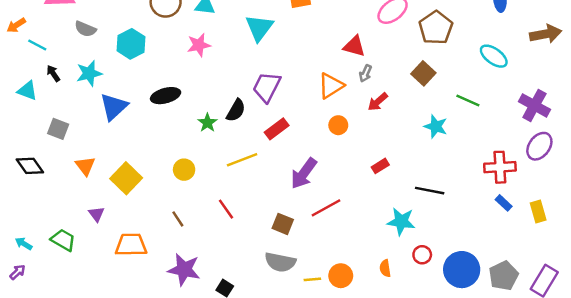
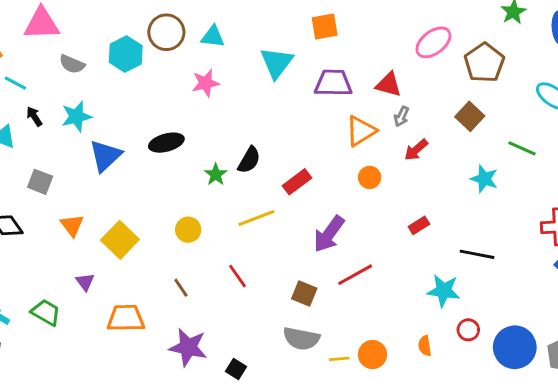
cyan hexagon: (131, 44) -> (126, 54), moved
purple trapezoid: (267, 87) -> (333, 83), moved, turned 64

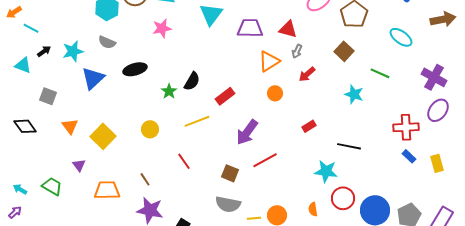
gray semicircle: (72, 64) -> (107, 42), moved
black arrow: (34, 116) -> (44, 51), turned 88
brown line: (181, 288) -> (145, 179), moved
red circle: (468, 330) -> (343, 198), size x1.5

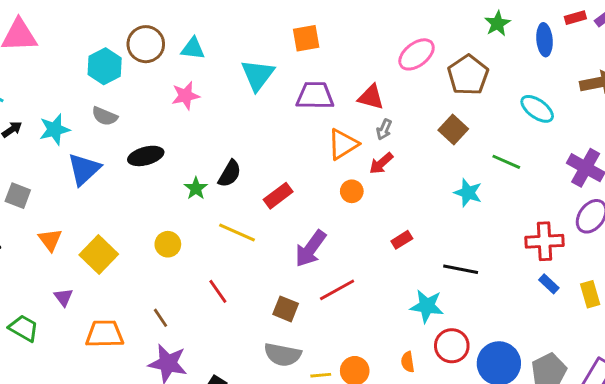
red arrow: (307, 74) -> (381, 163), moved
yellow line: (197, 121) -> (237, 232), turned 45

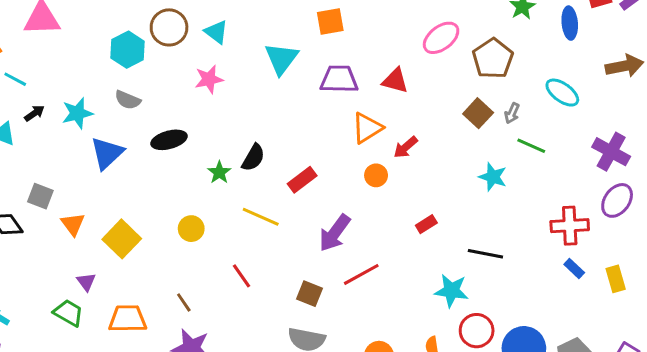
cyan triangle: (193, 49) -> (216, 32), turned 30
gray arrow: (384, 129) -> (512, 113), moved
gray square: (18, 196) -> (40, 196), moved
green trapezoid: (24, 328) -> (68, 313), moved

